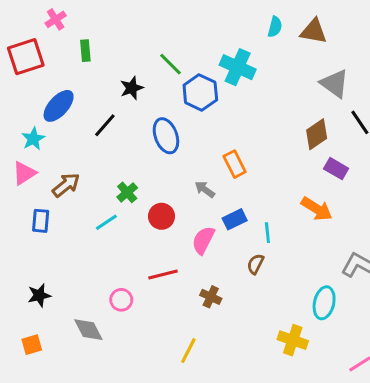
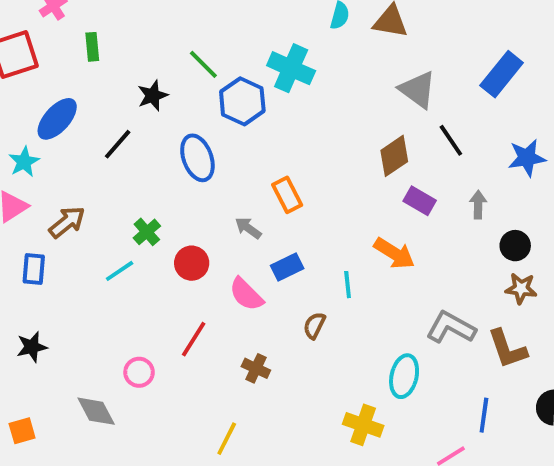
cyan line: (267, 233) -> (348, 285), moved
pink semicircle: (203, 240) -> (246, 294), turned -72
red line: (163, 274) -> (194, 339), turned -44
black star: (39, 295) -> (32, 347), moved

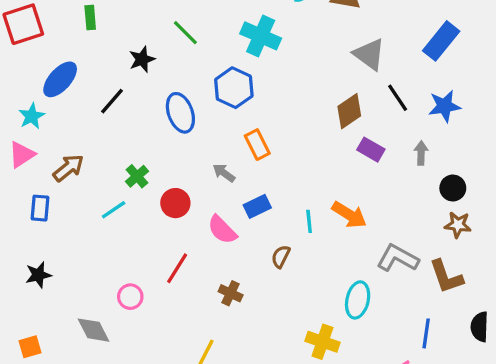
blue hexagon: (242, 101) -> (234, 88), moved
blue star: (527, 158) -> (444, 106), moved
orange arrow: (394, 253) -> (349, 215), moved

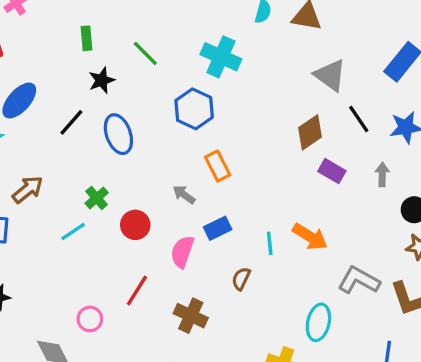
green rectangle: (90, 18) -> (87, 38), moved
blue ellipse: (180, 113) -> (118, 134), moved
pink semicircle: (222, 230) -> (182, 252), turned 64
brown cross: (231, 293) -> (191, 316), size x1.4

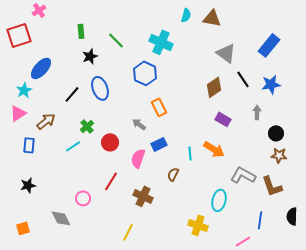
black line: (71, 122) -> (72, 94), moved
purple rectangle: (332, 171) -> (223, 119), moved

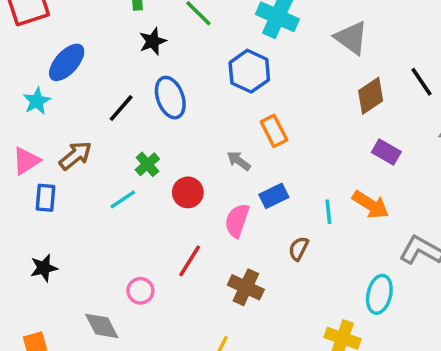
gray triangle: (226, 53) -> (351, 38), moved
pink triangle: (18, 113) -> (26, 161), moved

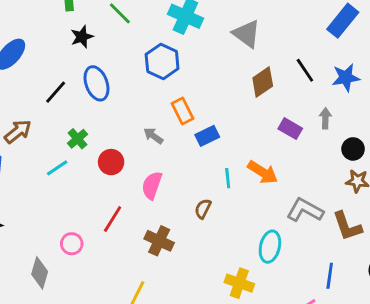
purple rectangle: (386, 152) -> (290, 129), moved
blue rectangle: (274, 196) -> (207, 136), moved
gray diamond: (102, 326) -> (40, 273), turned 44

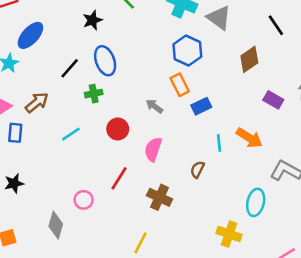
gray triangle: (247, 34) -> (219, 18), moved
blue hexagon: (162, 61) -> (187, 51), moved
black line: (305, 70) -> (276, 25), moved
green cross: (78, 139) -> (94, 94), moved, turned 30

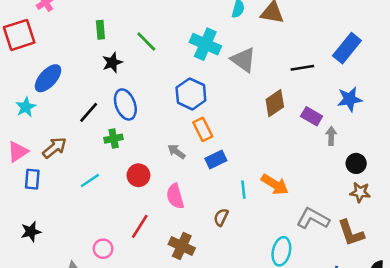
black line: (276, 25) -> (302, 68), turned -65
blue hexagon: (187, 51) -> (191, 94), moved
purple rectangle: (273, 100) -> (312, 116), moved
blue rectangle: (201, 106) -> (216, 160), moved
pink semicircle: (153, 149) -> (175, 196), turned -35

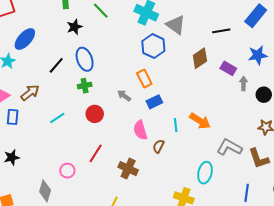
blue hexagon: (191, 94) -> (153, 46), moved
green cross: (114, 139) -> (85, 86), moved
black circle: (356, 163) -> (264, 95), moved
pink semicircle: (175, 196) -> (140, 130), moved

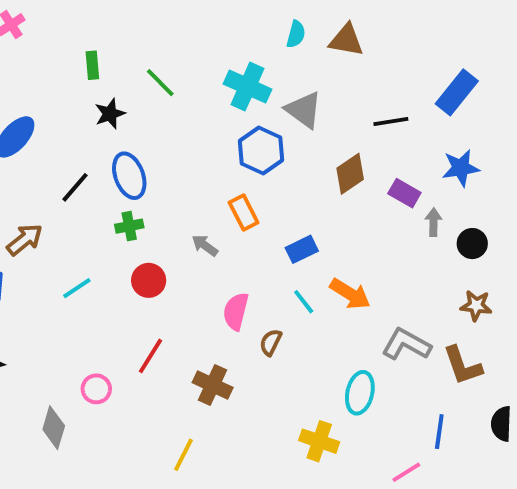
blue rectangle: (154, 102) -> (302, 249), moved
cyan line: (176, 125) -> (304, 302), turned -32
pink semicircle: (140, 130) -> (236, 311), turned 30

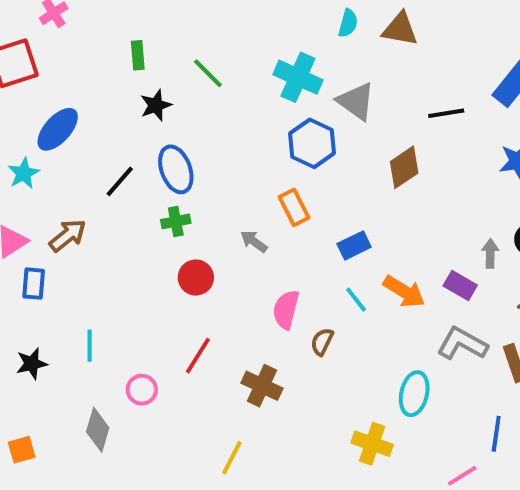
purple rectangle: (404, 193) -> (460, 286), moved
gray arrow: (433, 222) -> (490, 253), moved
cyan line: (77, 288) -> (90, 346), moved, turned -56

